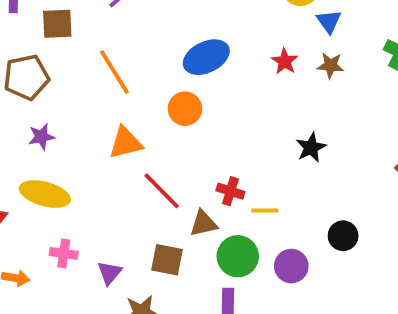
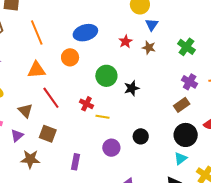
brown triangle: (203, 224) -> (25, 111), moved, turned 49
green circle: (238, 256) -> (106, 76), moved

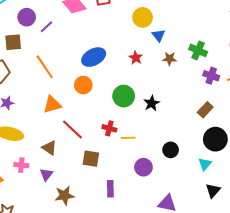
brown star: (149, 48) -> (170, 59), moved
purple cross: (190, 82) -> (211, 76), moved
brown square: (48, 134) -> (91, 159), moved
cyan triangle: (181, 158) -> (205, 164), moved

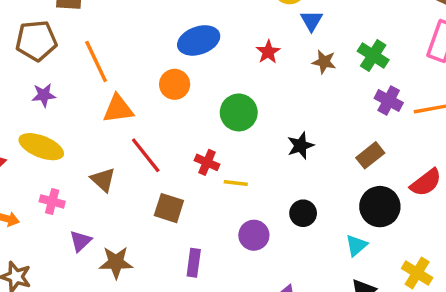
orange line: (45, 67) -> (96, 61), moved
black star: (152, 103) -> (301, 146), moved
purple triangle: (46, 175) -> (80, 241), moved

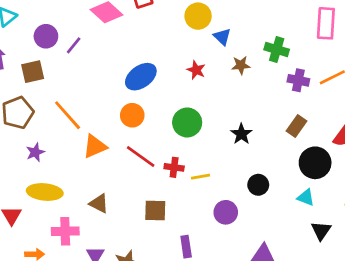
red line: (146, 155) -> (141, 157), moved
pink cross: (52, 201) -> (65, 231), size x1.4
cyan triangle: (356, 245) -> (306, 197), turned -42

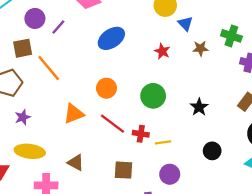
blue ellipse: (141, 77) -> (111, 38), moved
orange line: (68, 115) -> (49, 68), moved
purple circle: (226, 212) -> (170, 174), moved

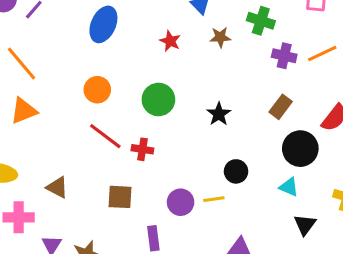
blue ellipse: (111, 38) -> (103, 24), turned -32
orange triangle: (74, 114) -> (24, 111), moved
yellow line: (163, 142) -> (214, 199), moved

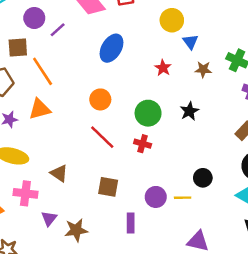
black star: (219, 114) -> (189, 111), moved
red cross: (142, 149) -> (143, 144), moved

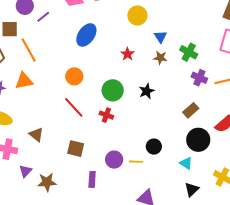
blue triangle: (190, 42) -> (160, 37), moved

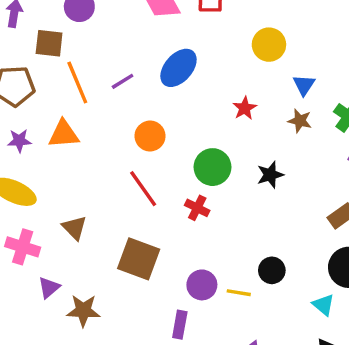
purple line: (43, 17) -> (123, 81), moved
brown square: (76, 149) -> (139, 259), size x1.4
purple rectangle: (92, 179) -> (180, 325), moved

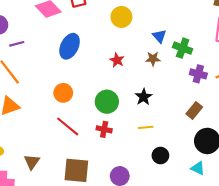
purple line: (123, 81) -> (17, 44), moved, turned 32
blue triangle: (304, 85) -> (159, 36), moved
brown triangle: (74, 228) -> (32, 162), turned 35
yellow line: (239, 293) -> (146, 127), moved

